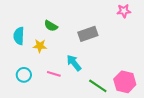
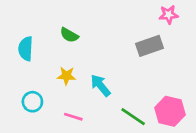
gray rectangle: (88, 34) -> (150, 46), moved
yellow star: (40, 46) -> (66, 76), moved
pink line: (54, 74) -> (73, 117), moved

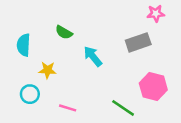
yellow star: (66, 76) -> (47, 70), moved
cyan arrow: (101, 85) -> (93, 56), moved
pink hexagon: (170, 111) -> (153, 87), moved

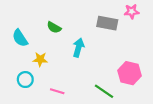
gray rectangle: (138, 42) -> (107, 23), moved, turned 30
cyan semicircle: (24, 45) -> (20, 38), turned -36
cyan arrow: (93, 56) -> (78, 48), turned 54

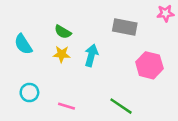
pink star: (132, 11) -> (165, 13), moved
yellow star: (40, 59) -> (62, 54), moved
pink hexagon: (129, 73) -> (149, 65), moved

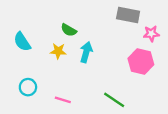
pink star: (165, 13) -> (151, 34), moved
gray rectangle: (125, 27) -> (128, 15), moved
green semicircle: (63, 32) -> (69, 30), moved

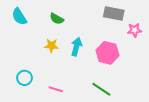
green semicircle: (69, 30) -> (57, 19), moved
cyan semicircle: (22, 42) -> (19, 17), moved
pink hexagon: (141, 62) -> (108, 53), moved

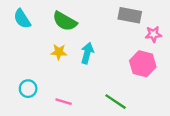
green semicircle: (57, 19) -> (65, 21), size x1.5
pink hexagon: (108, 53) -> (143, 64), moved

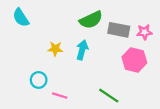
gray rectangle: (130, 15) -> (119, 30), moved
green semicircle: (65, 21) -> (91, 20), moved, turned -55
cyan circle: (28, 89) -> (39, 80), moved

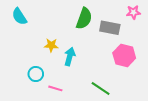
green semicircle: (91, 20) -> (84, 18), turned -45
pink star: (144, 32) -> (133, 12), moved
cyan arrow: (82, 50) -> (70, 57), moved

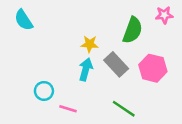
green semicircle: (84, 18) -> (133, 30), moved
gray rectangle: (110, 28) -> (116, 64), moved, turned 36
yellow star: (51, 45) -> (90, 44), moved

